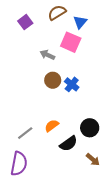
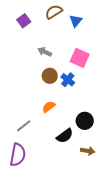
pink square: (71, 42) -> (80, 58), moved
orange semicircle: (52, 126) -> (49, 107), moved
brown arrow: (93, 159) -> (88, 151), turned -32

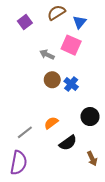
pink square: (80, 58) -> (71, 45), moved
orange semicircle: (49, 107) -> (51, 123), moved
black circle: (85, 121) -> (90, 117), moved
brown arrow: (88, 151) -> (92, 159), turned 56

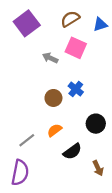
brown semicircle: (56, 13) -> (70, 19), moved
purple square: (25, 22) -> (27, 23), size x1.6
blue triangle: (80, 22) -> (100, 24), moved, turned 32
brown circle: (52, 80) -> (53, 98), moved

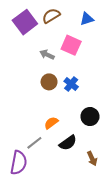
brown semicircle: (70, 19) -> (51, 16), moved
blue triangle: (100, 24) -> (87, 19), moved
brown circle: (53, 98) -> (49, 82), moved
gray line: (27, 140) -> (34, 143), moved

